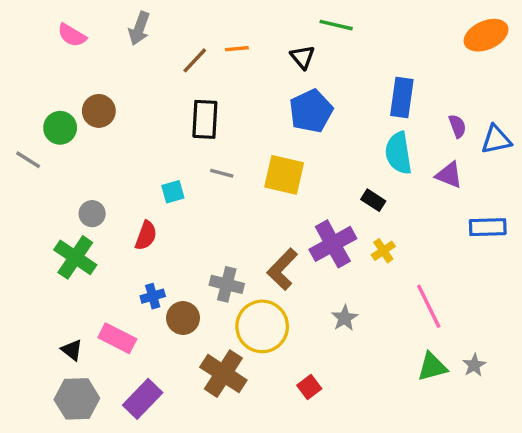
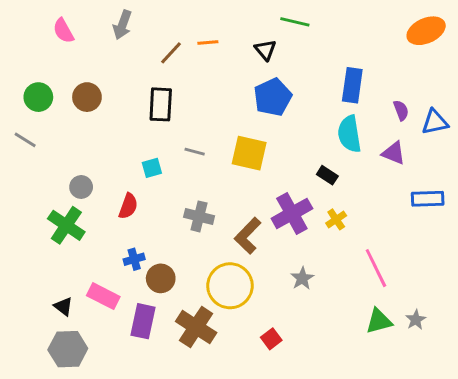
pink semicircle: (72, 35) -> (63, 31), turned 30
black rectangle: (205, 119) -> (161, 104), moved
green circle: (60, 128) -> (38, 97), moved
gray cross: (227, 284) -> (199, 216), moved
purple rectangle: (143, 399) -> (143, 321), moved, turned -32

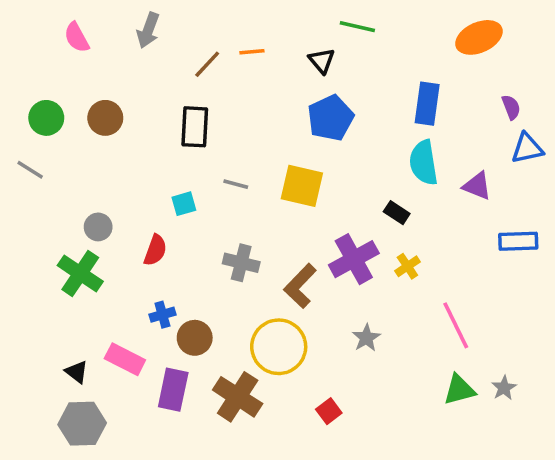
orange ellipse: (426, 31) -> (479, 37), moved
purple semicircle: (401, 110) -> (511, 107), moved

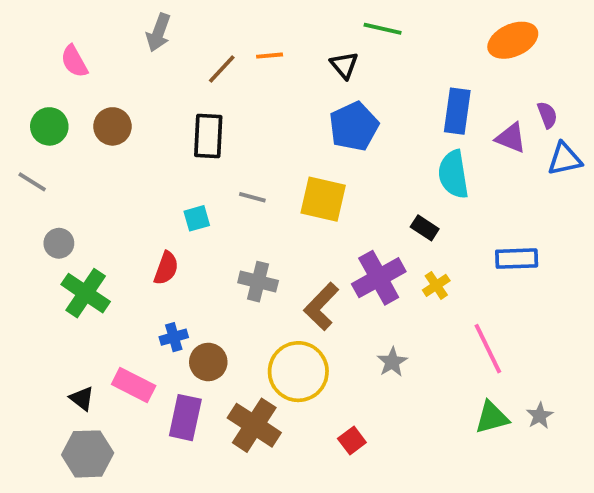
pink semicircle: (77, 37) -> (74, 61), moved
purple triangle: (477, 186) -> (511, 138), moved
gray circle: (98, 227) -> (59, 243), moved
blue rectangle: (518, 241) -> (517, 259), moved

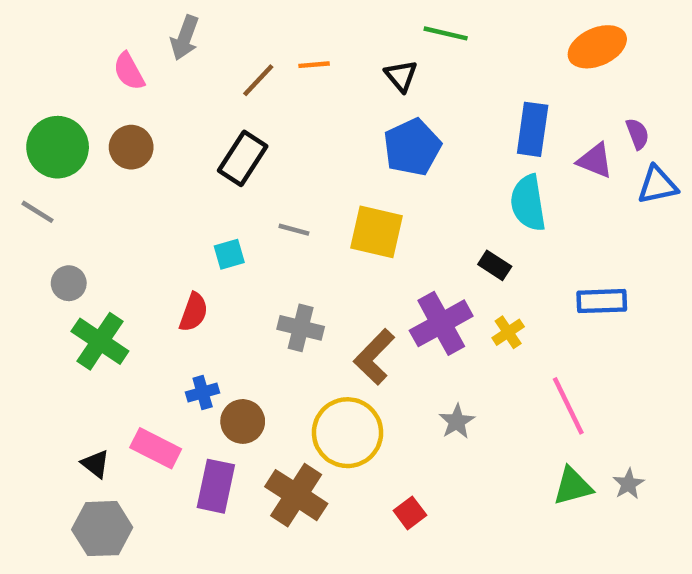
pink semicircle: (74, 61) -> (129, 71), moved
green circle: (49, 126) -> (58, 147), size x1.4
black rectangle: (208, 136) -> (243, 158), turned 30

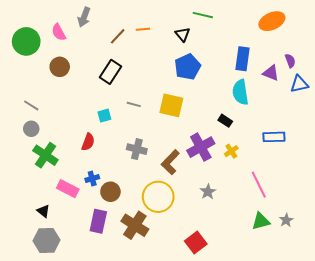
green circle: (58, 147) -> (26, 41), moved
gray line: (37, 212) -> (31, 105), moved
pink rectangle: (156, 448) -> (68, 189), moved
red square: (410, 513) -> (196, 243), moved, size x1.5

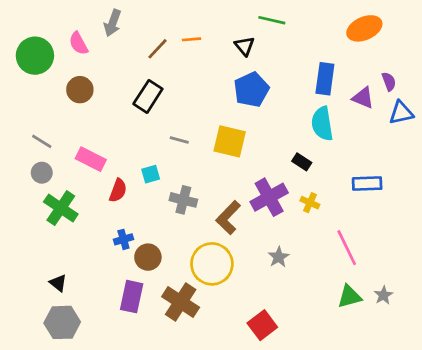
cyan square: (104, 116) -> (151, 174), moved
yellow cross: (231, 151) -> (310, 203), turned -32
pink rectangle: (68, 189) -> (91, 159), moved

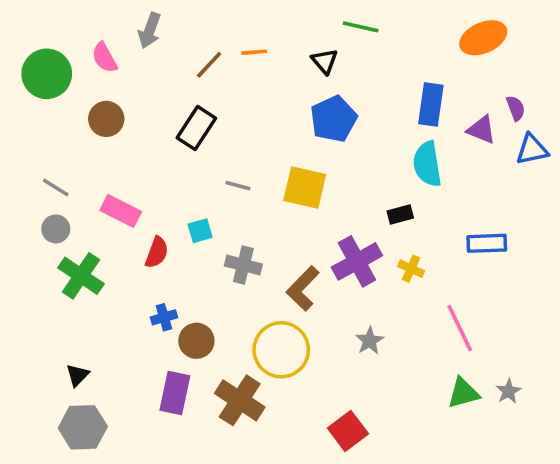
black rectangle: (302, 162) -> (400, 215), turned -48
black triangle: (58, 283) -> (77, 375), turned 36

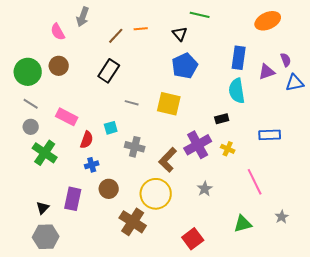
green circle: (47, 74) -> (28, 72), moved
purple triangle: (481, 130) -> (267, 72), turned -42
blue cross: (164, 317) -> (92, 165), moved
purple rectangle: (175, 393) -> (73, 199), moved
green triangle: (463, 393) -> (243, 224), moved

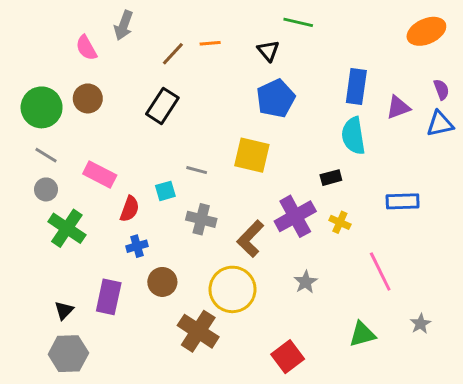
orange ellipse: (268, 21) -> (426, 31), moved
purple semicircle: (286, 60) -> (441, 90), moved
gray line: (132, 103) -> (197, 170), moved

